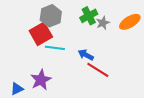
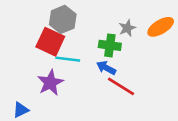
green cross: (89, 16) -> (110, 45), moved, turned 36
red square: (41, 34) -> (50, 42), turned -35
purple star: (41, 80) -> (50, 83), moved

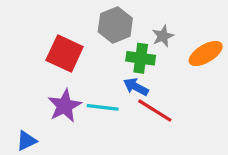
gray hexagon: (63, 19) -> (115, 25), moved
orange ellipse: (161, 27) -> (206, 53), moved
cyan line: (68, 59) -> (103, 107), moved

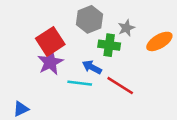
red square: (65, 53) -> (50, 41), turned 32
blue arrow: (136, 87) -> (92, 67), moved
purple star: (65, 106) -> (50, 62), moved

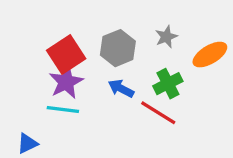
gray hexagon: (90, 19) -> (118, 48), moved
green cross: (109, 45) -> (168, 84), moved, turned -35
cyan line: (80, 83) -> (63, 109), moved

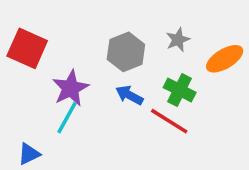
red square: (66, 55) -> (27, 48), moved, turned -33
green cross: (168, 84) -> (180, 90), turned -36
cyan line: (63, 109) -> (67, 118), turned -68

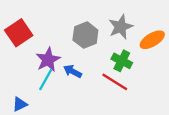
gray star: (178, 40) -> (121, 27), size x1.5
red square: (27, 48) -> (19, 33), turned 32
blue arrow: (129, 95) -> (73, 71), moved

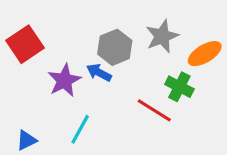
green cross: (122, 61) -> (179, 87), moved
blue arrow: (73, 71) -> (99, 73), moved
cyan line: (46, 80) -> (80, 129), moved

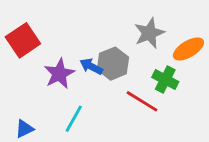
gray hexagon: (115, 47) -> (113, 64), moved

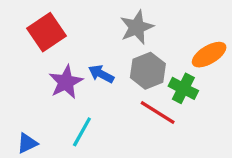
gray star: (149, 33) -> (137, 27), moved
red square: (23, 40) -> (47, 32), moved
gray hexagon: (113, 64) -> (148, 71), moved

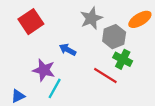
orange ellipse: (209, 55) -> (140, 19), moved
gray hexagon: (148, 71) -> (114, 37), moved
purple star: (66, 82) -> (44, 70), moved, turned -30

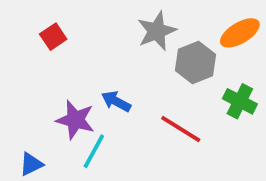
red square: (31, 22) -> (53, 37), size x0.6
blue arrow: (68, 50) -> (116, 101), moved
green cross: (123, 59) -> (240, 101), moved

